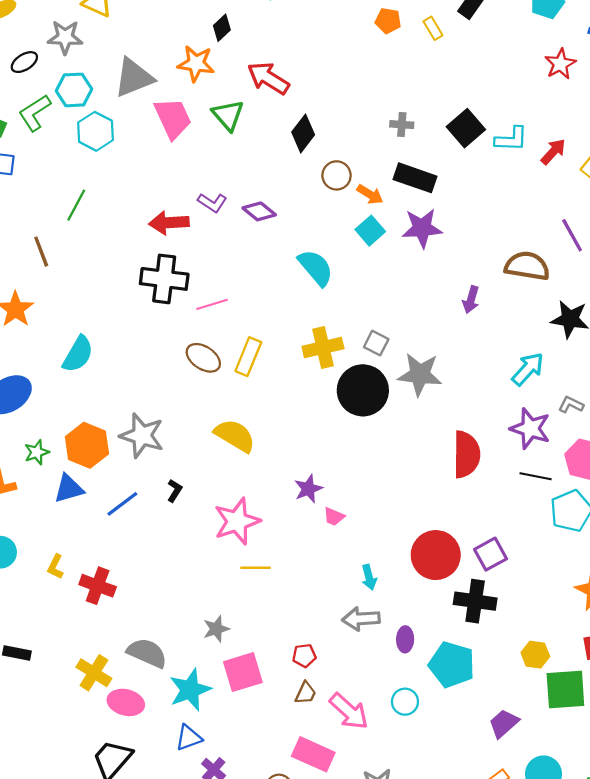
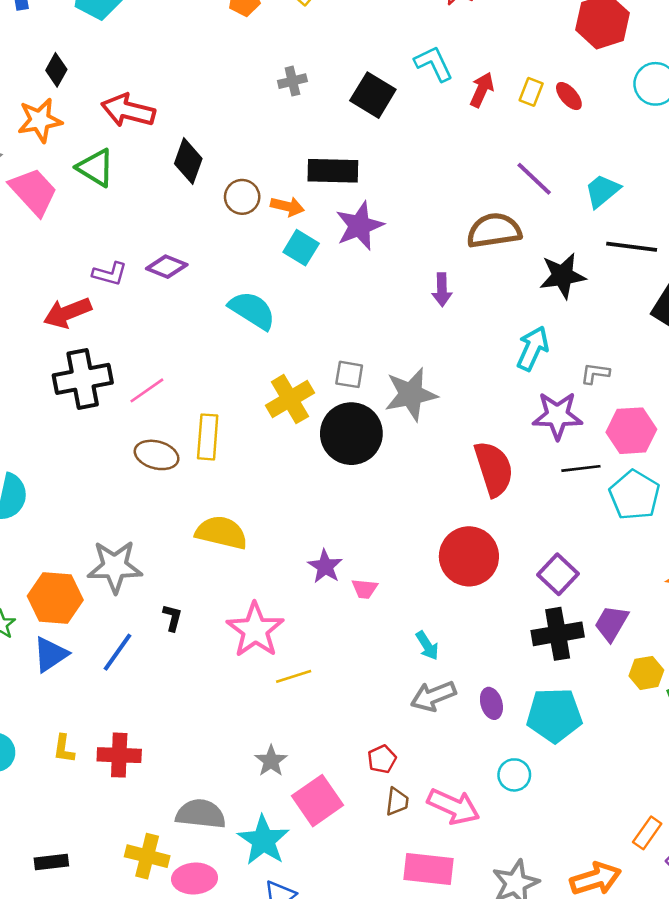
gray cross: (402, 125) -> (292, 81), moved
cyan L-shape: (511, 139) -> (434, 64), moved, turned -100
red circle: (436, 555) -> (469, 556), moved
purple trapezoid: (504, 723) -> (611, 623), moved

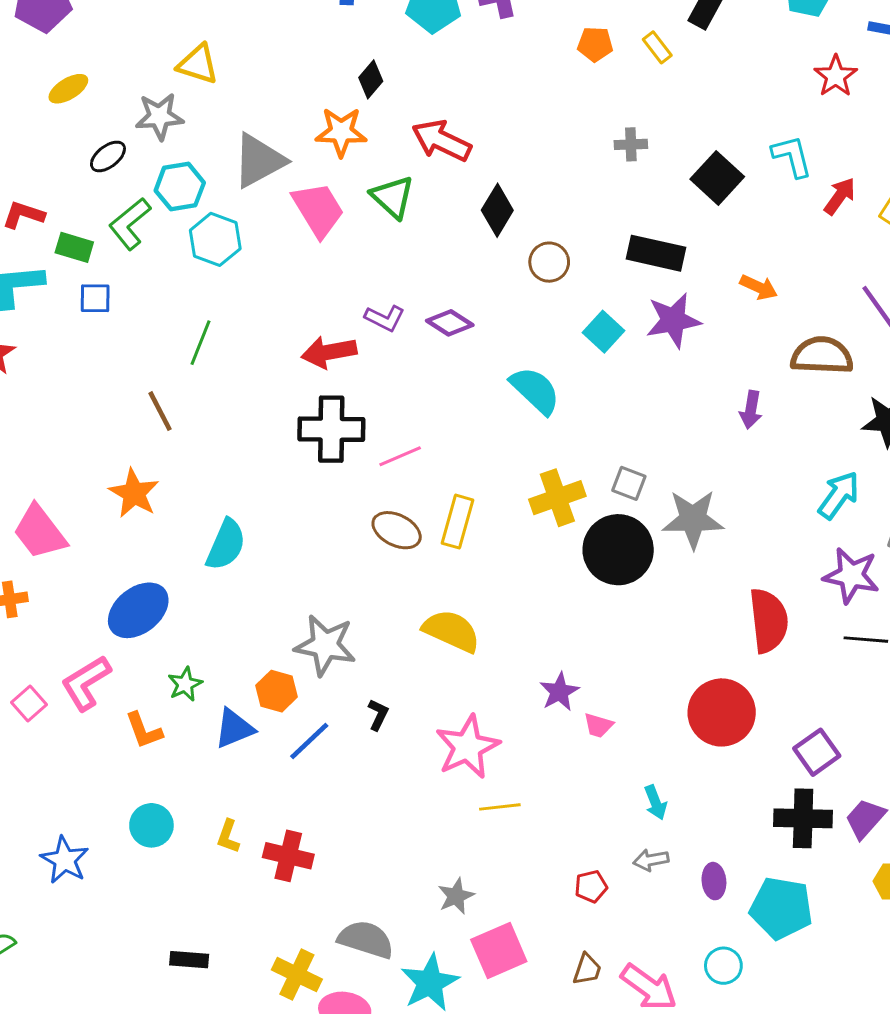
orange arrow: (287, 206) -> (759, 287), moved
orange hexagon: (55, 598) -> (277, 691), moved, size x0.7
gray arrow: (433, 696) -> (651, 860), size x0.7
red pentagon: (382, 759) -> (591, 886), moved

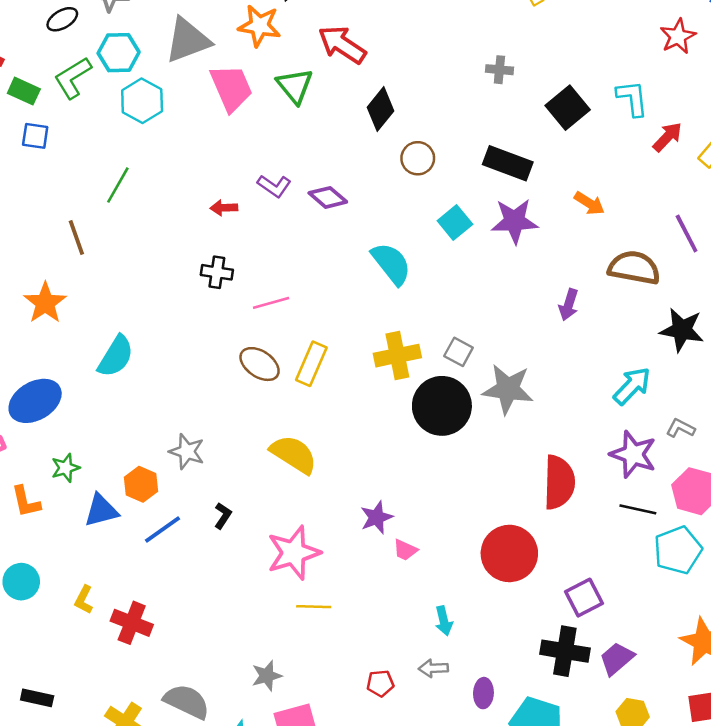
red arrow: (329, 352) -> (224, 208), size x0.6
black cross: (331, 429) -> (217, 272), size x0.6
gray star: (325, 645) -> (187, 452), size x0.7

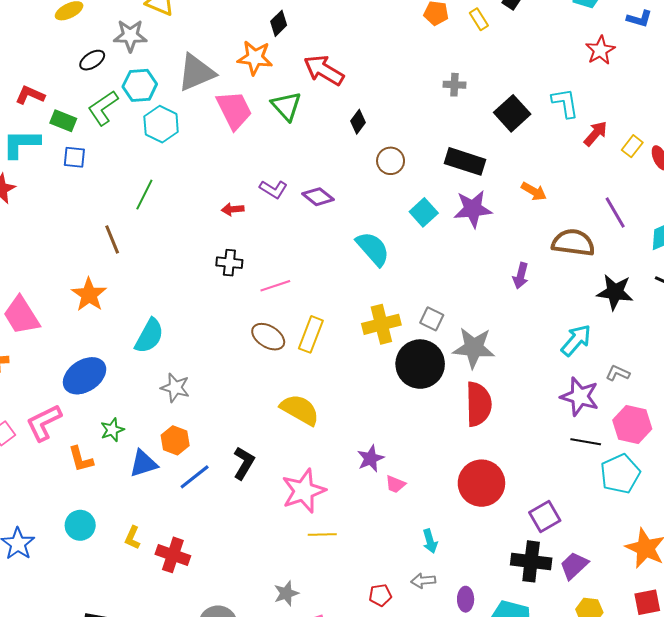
black diamond: (380, 109) -> (358, 122), size x0.7
gray star: (187, 452) -> (175, 388), moved
red semicircle: (559, 482) -> (478, 404), moved
black L-shape: (223, 516) -> (244, 463), size x1.5

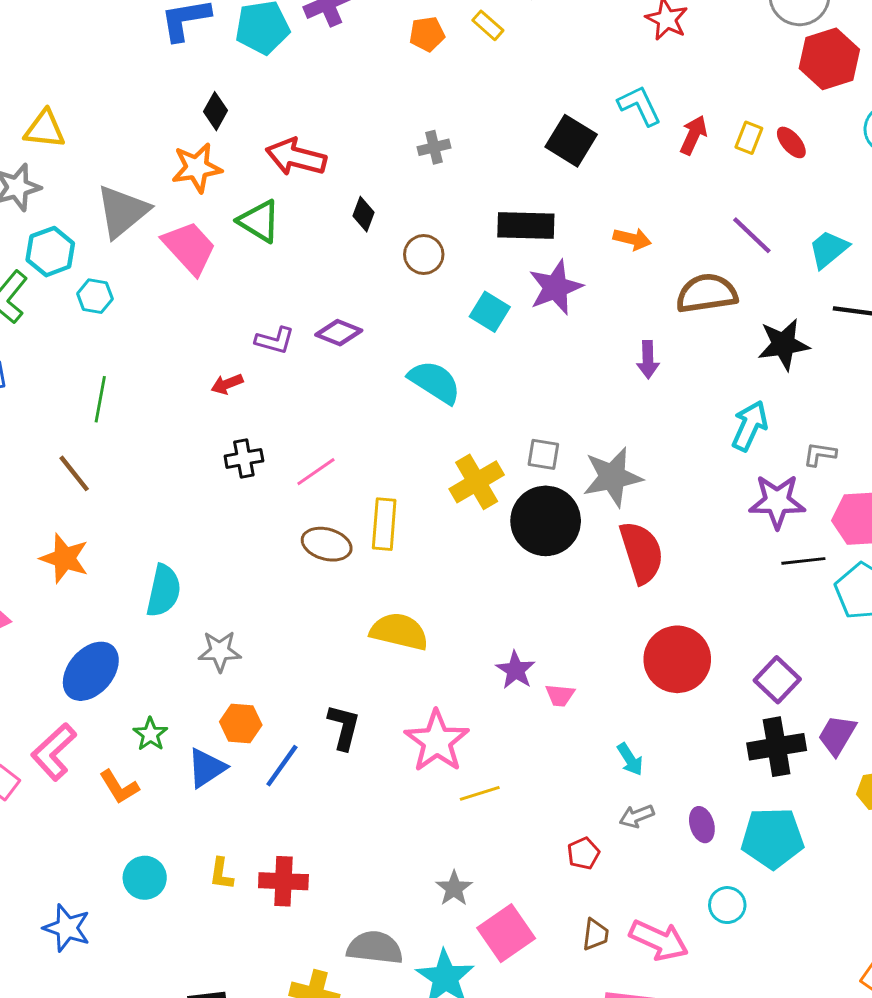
gray cross: (454, 85) -> (434, 147), moved
cyan hexagon: (161, 124) -> (95, 296), size x0.7

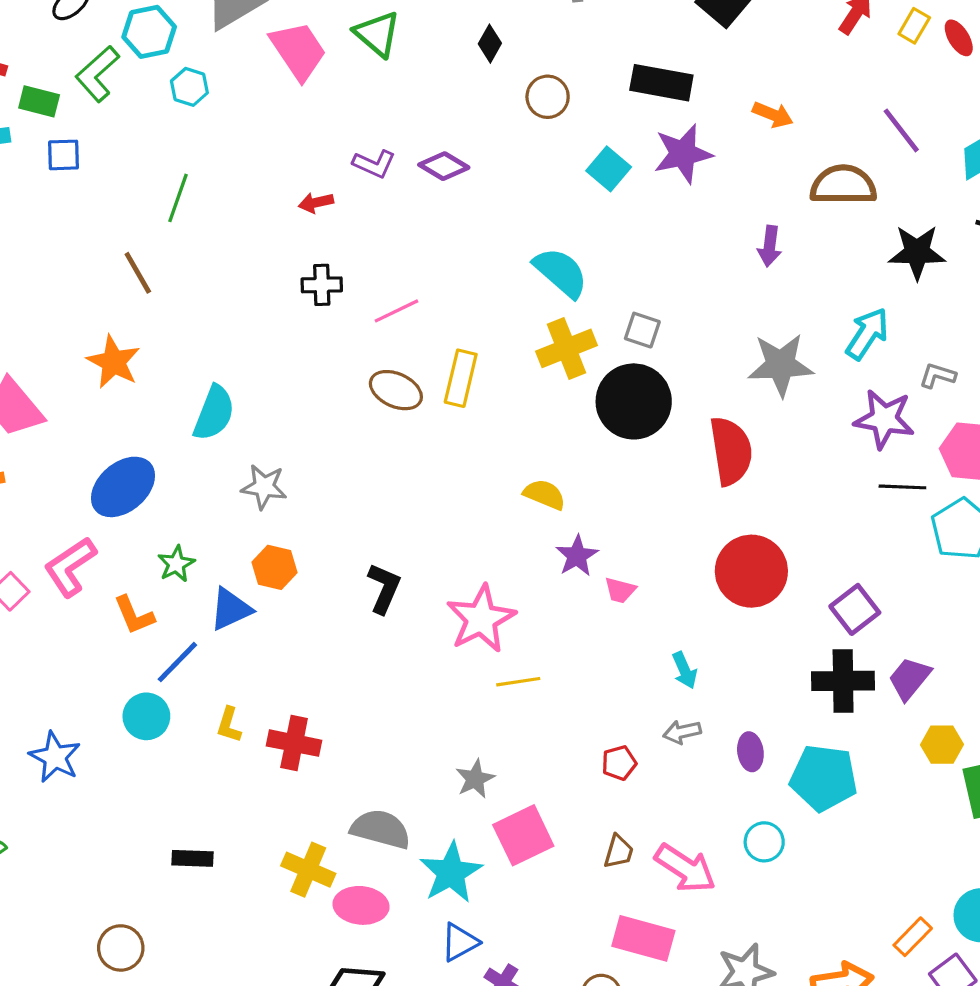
cyan semicircle: (435, 382) -> (561, 272), moved
gray star: (613, 477) -> (781, 365), moved
yellow semicircle: (399, 632) -> (544, 494), moved, size x0.7
blue line: (282, 766) -> (177, 662), moved

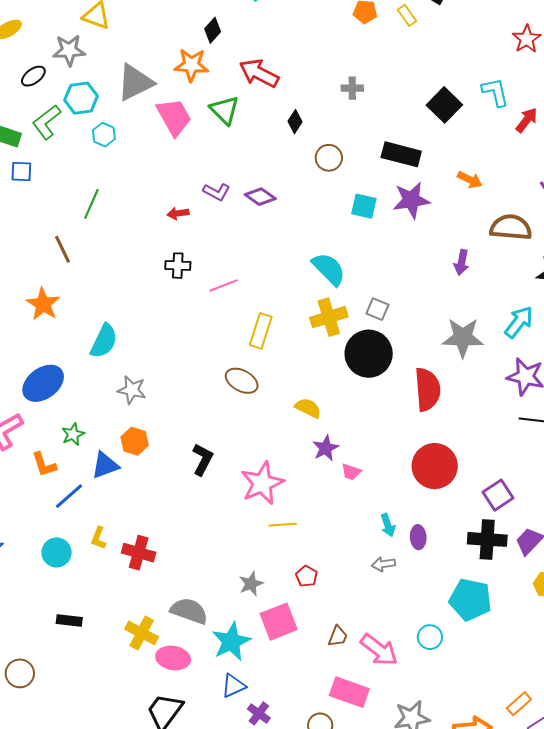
cyan square: (609, 169) -> (364, 206), turned -32
brown ellipse: (396, 390) -> (242, 381), moved
cyan circle: (146, 716) -> (57, 552), moved
purple ellipse: (750, 752) -> (418, 537), moved
red pentagon: (619, 763) -> (307, 576), moved, turned -30

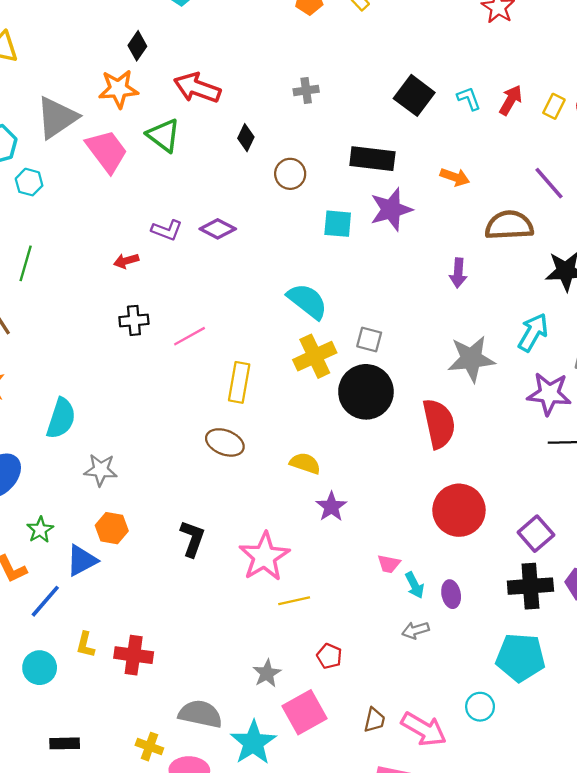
cyan L-shape: (495, 92) -> (469, 98), moved, size x0.7
pink trapezoid: (351, 472) -> (389, 564), moved
yellow cross: (142, 633) -> (149, 747), size x0.7

